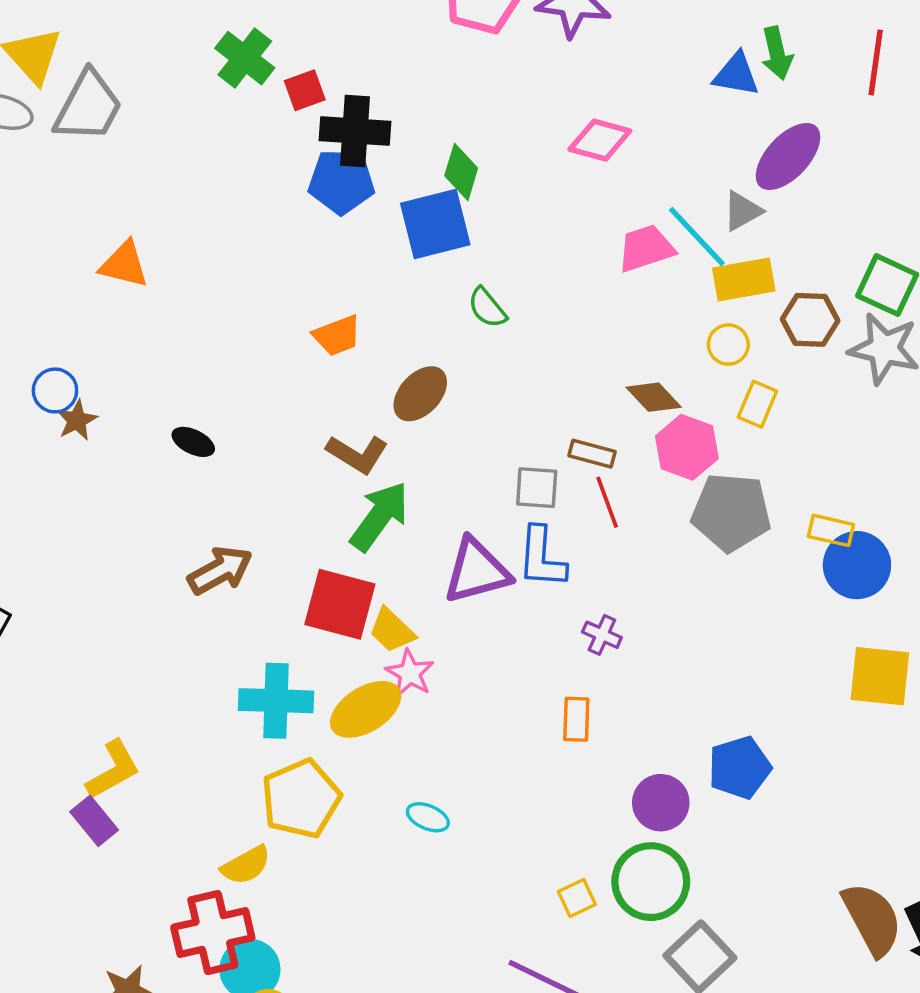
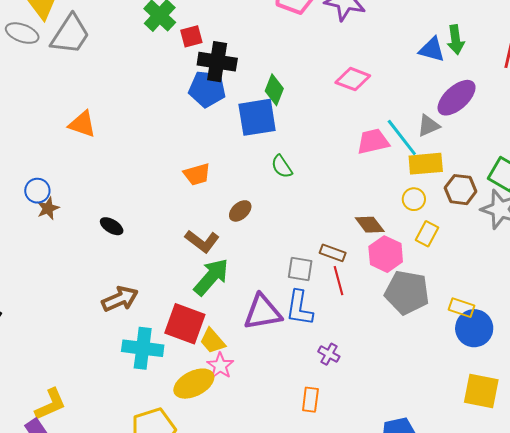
brown ellipse: (420, 394) -> (240, 211), size x0.7
cyan cross: (276, 701) -> (143, 348), moved

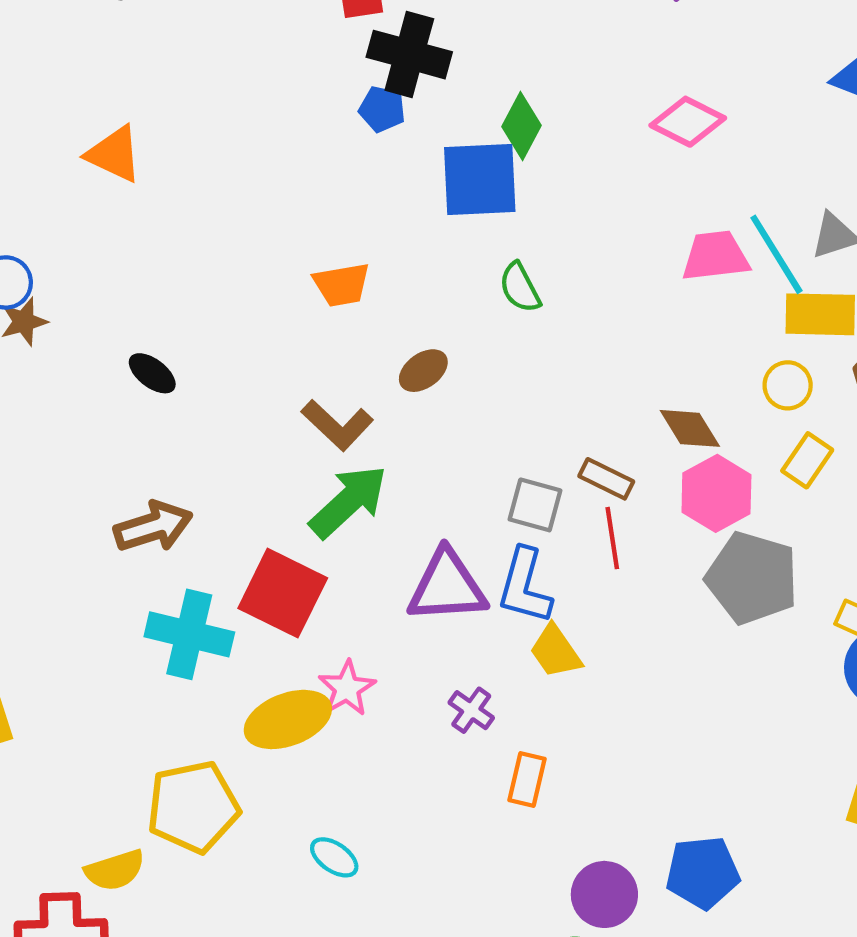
blue pentagon: (207, 89) -> (382, 109), size x0.6
yellow trapezoid: (212, 341) -> (555, 651), moved
purple cross: (329, 354) -> (471, 710), moved

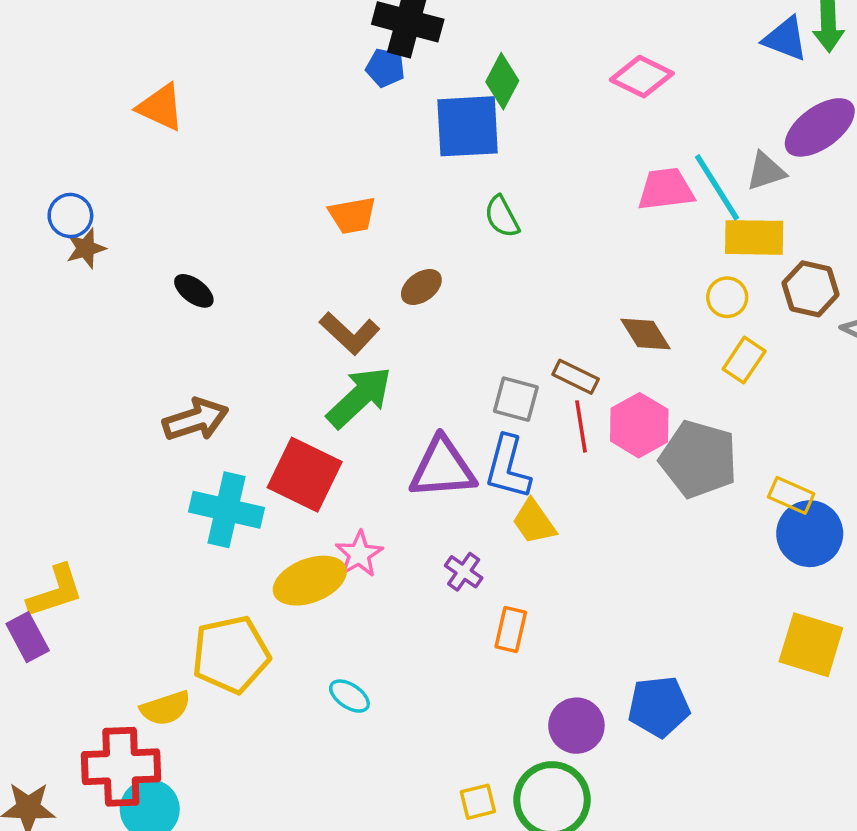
pink hexagon: (716, 493) -> (639, 425), moved

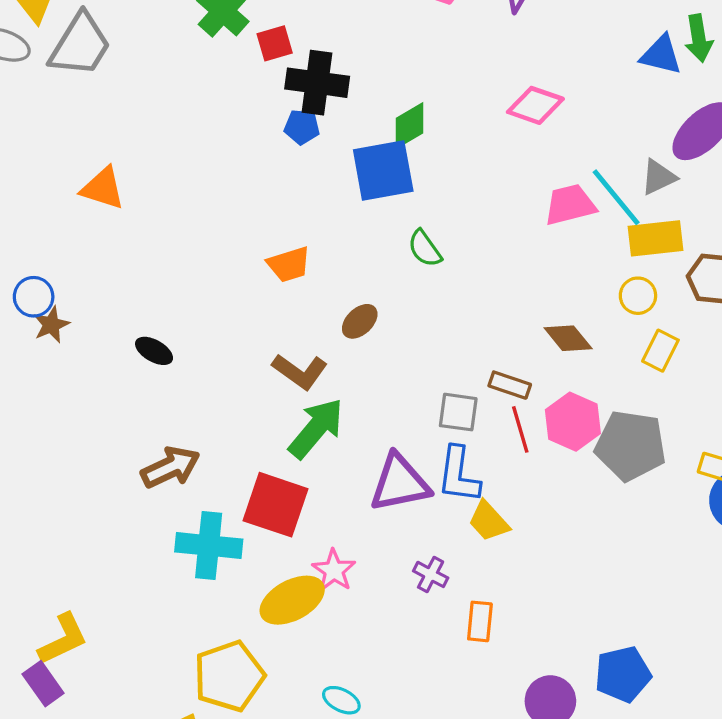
green diamond: (502, 81) -> (410, 126), turned 39

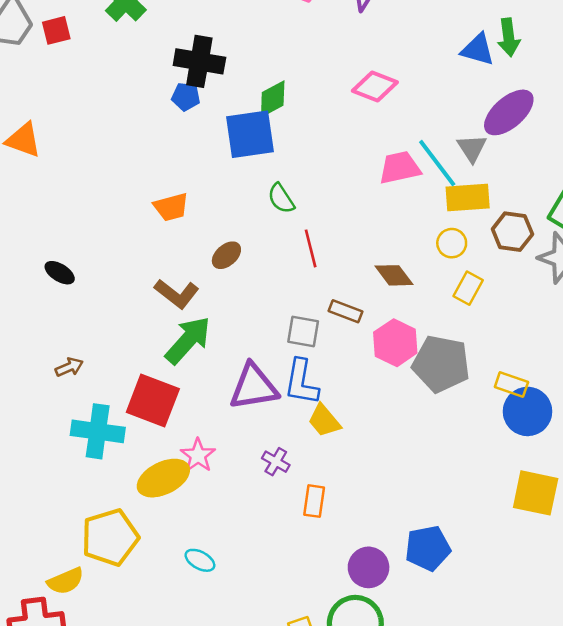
red square: (275, 43) -> (56, 30), moved
gray triangle: (658, 177) -> (472, 148), turned -40
red line: (520, 429) -> (311, 248), moved
brown arrow: (170, 467) -> (69, 367), size x0.6

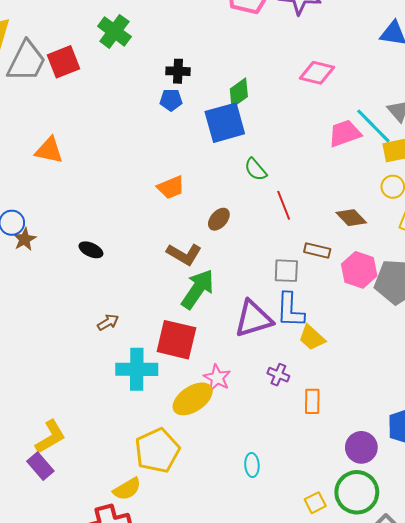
red square: (56, 30) -> (64, 62), size x1.4
black cross: (199, 61) -> (178, 71), size x0.6
cyan ellipse: (200, 560) -> (252, 465), moved, turned 65

